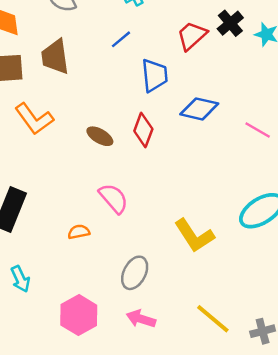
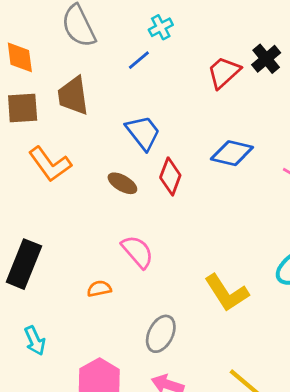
blue line: (121, 39) -> (139, 60), moved
blue trapezoid: (155, 75) -> (143, 133), moved, turned -32

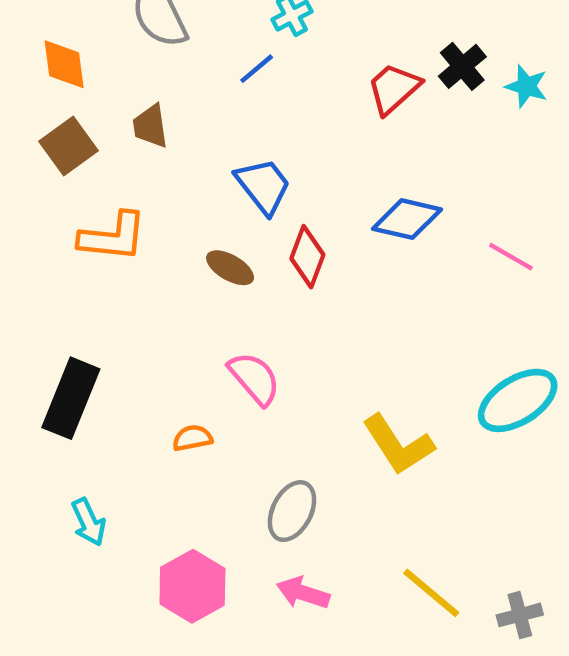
brown trapezoid: (73, 96) -> (150, 126), size x0.7
brown square: (23, 108) -> (69, 146), turned -32
orange L-shape: (50, 164) -> (113, 237), turned -48

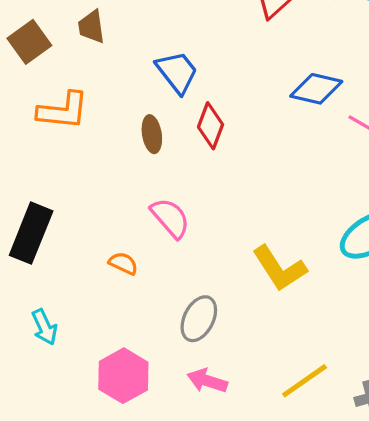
blue diamond: (407, 219) -> (316, 89), moved
brown ellipse: (230, 268) -> (152, 134), turned 51
orange semicircle: (192, 438) -> (123, 263), turned 36
yellow line: (431, 593) -> (305, 381), turned -75

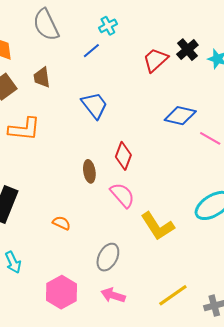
red diamond: (211, 126) -> (123, 156), moved
brown ellipse: (152, 134) -> (89, 171), moved
pink semicircle: (170, 218) -> (122, 195), moved

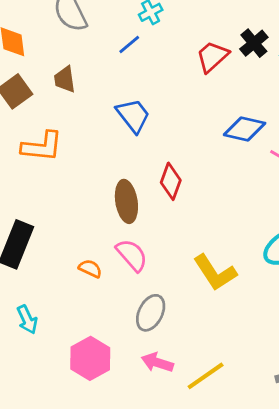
brown ellipse: (89, 171) -> (126, 201), size x1.4
pink semicircle: (122, 195) -> (132, 255), moved
yellow line: (173, 295) -> (206, 376), moved

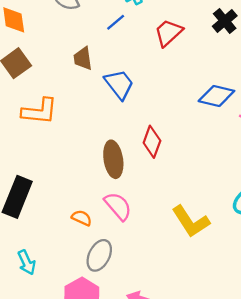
red trapezoid: (212, 57) -> (168, 33), moved
brown trapezoid: (65, 79) -> (83, 59), moved
gray ellipse: (151, 313) -> (99, 255), moved

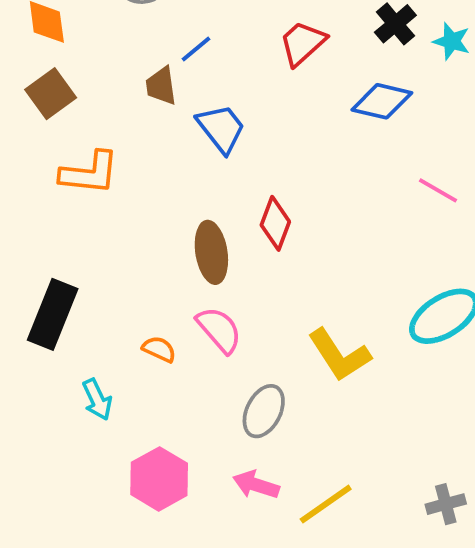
blue line: (116, 22) -> (196, 49), moved
blue diamond: (216, 96) -> (382, 101), moved
gray ellipse: (99, 255) -> (264, 411), moved
cyan arrow: (27, 262) -> (97, 400), moved

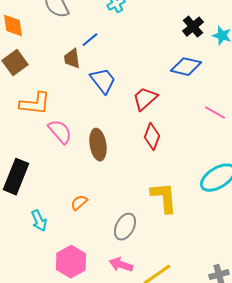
red trapezoid: (302, 43) -> (145, 99), moved
red diamond: (275, 223) -> (152, 137), moved
pink semicircle: (219, 330) -> (60, 132), moved
orange semicircle: (159, 349) -> (79, 203), moved, turned -66
yellow L-shape: (339, 355) -> (164, 198), turned -152

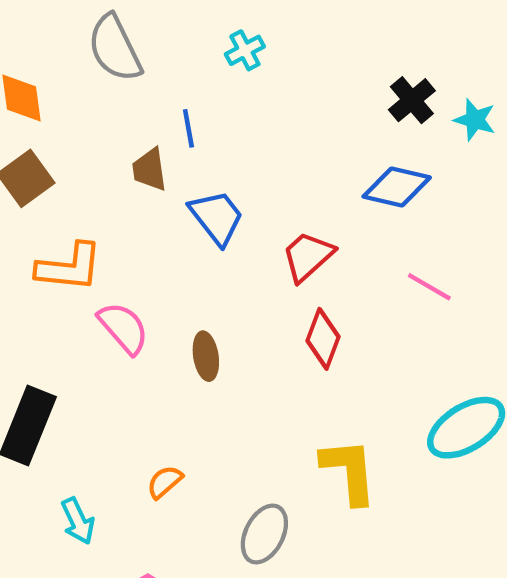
blue line: (90, 40) -> (188, 128), turned -60
pink line: (215, 113) -> (429, 287), moved
brown ellipse: (98, 145) -> (206, 356), size x0.7

